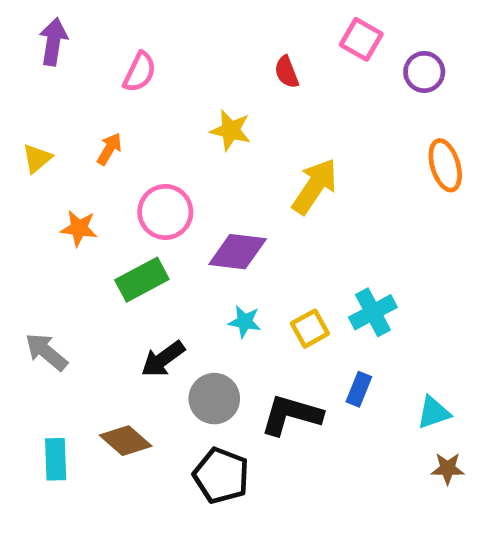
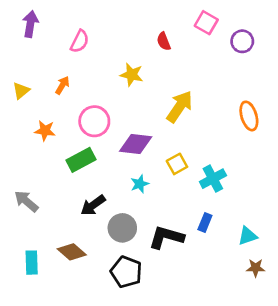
orange ellipse: (445, 165) -> (249, 116), moved
cyan star: (245, 322) -> (140, 184), turned -30
yellow square: (310, 329) -> (177, 164), moved

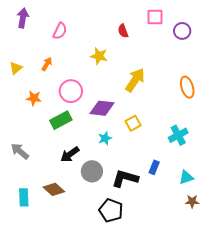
pink square: (206, 23) -> (155, 17), turned -30
cyan cross: (213, 179) -> (178, 135), moved
black pentagon: (126, 272) -> (111, 210), moved

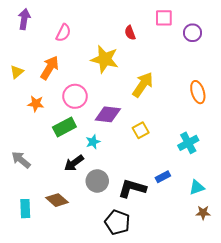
yellow star: (99, 56) -> (105, 59), size x1.5
orange arrow: (47, 64) -> (50, 68), size x1.6
cyan star: (105, 138) -> (93, 142), moved
blue rectangle: (154, 167) -> (163, 177), turned 40

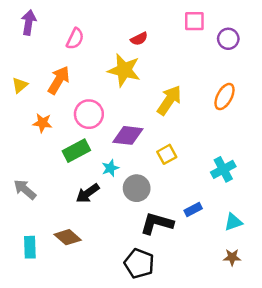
red semicircle: (130, 33) -> (139, 39), moved, turned -96
orange ellipse: (198, 92) -> (224, 97), moved, turned 45
gray circle: (97, 181) -> (137, 188), moved
brown star: (203, 213) -> (232, 257), moved

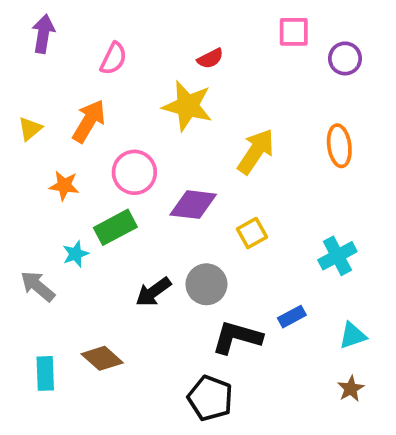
orange ellipse: (224, 97) -> (339, 146), turned -36
cyan star: (110, 168) -> (76, 254), moved
black arrow: (88, 193) -> (153, 292), moved
brown star: (232, 257) -> (351, 389), turned -30

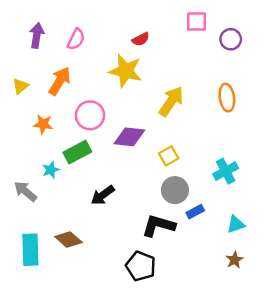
purple arrow: (43, 34) -> (37, 35), moved
gray circle: (206, 284) -> (175, 190), moved
cyan rectangle: (45, 373) -> (30, 250), size x1.4

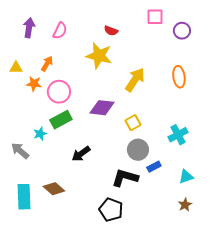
red semicircle: (141, 39) -> (111, 31), turned 48
orange arrow: (60, 81) -> (47, 64), size x0.7
yellow triangle: (20, 86) -> (16, 68), turned 40
pink circle: (90, 115) -> (59, 92), moved
orange star: (43, 124) -> (34, 84), moved

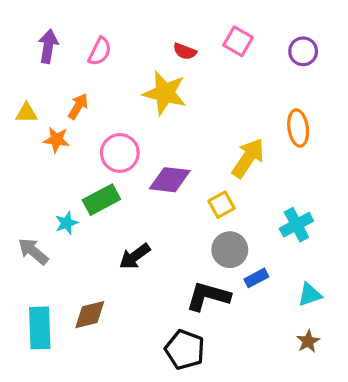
pink square: (155, 17) -> (238, 41), moved, turned 30
yellow arrow: (135, 80) -> (248, 158), moved
pink circle: (59, 92) -> (120, 153), moved
brown diamond: (54, 189) -> (90, 315), turned -55

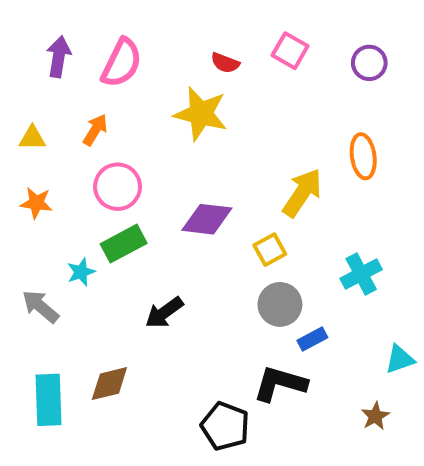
pink semicircle: (100, 51) -> (122, 63), size x1.4
orange star: (56, 140) -> (36, 203), moved
pink circle: (120, 153) -> (118, 187), moved
cyan triangle: (310, 295) -> (400, 359), moved
black L-shape: (208, 296) -> (280, 384), moved

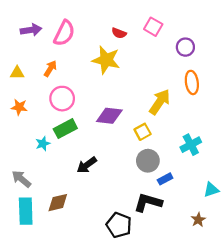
purple arrow: (59, 57) -> (31, 30), turned 72
purple circle: (369, 63) -> (185, 47), moved
gray arrow: (40, 306) -> (21, 179), moved

